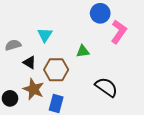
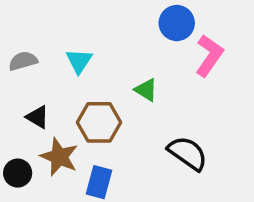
gray semicircle: (13, 45) -> (23, 61), moved
green triangle: (83, 51) -> (146, 90), turned 40
black triangle: (29, 62) -> (38, 117), moved

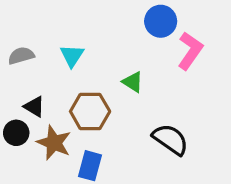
black circle: (18, 173) -> (16, 133), moved

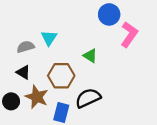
gray semicircle: (21, 56) -> (26, 47), moved
black circle: (16, 133) -> (11, 101), moved
black semicircle: (170, 139) -> (88, 98), moved, turned -60

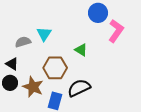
black triangle: (23, 72) -> (12, 64), moved
black circle: (11, 101) -> (10, 83), moved

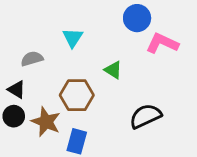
pink L-shape: (116, 31) -> (162, 43), turned -100
cyan triangle: (44, 34) -> (73, 38), moved
black semicircle: (79, 88) -> (145, 116), moved

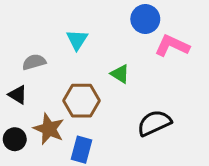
black circle: (14, 116) -> (15, 139), moved

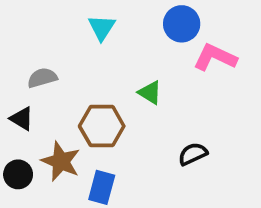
cyan triangle: (77, 40) -> (102, 28), moved
black semicircle: (154, 123) -> (193, 154), size x0.7

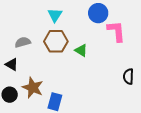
pink L-shape: (215, 57) -> (116, 31), turned 60
brown hexagon: (102, 126) -> (56, 41), moved
black semicircle: (193, 154) -> (128, 77), moved, turned -63

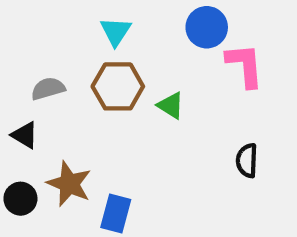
black semicircle: (128, 77) -> (247, 161), moved

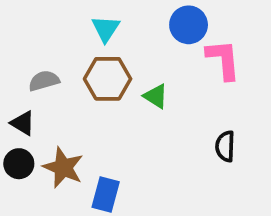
black circle: (20, 199) -> (19, 164), moved

